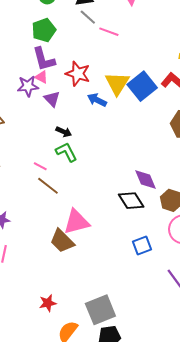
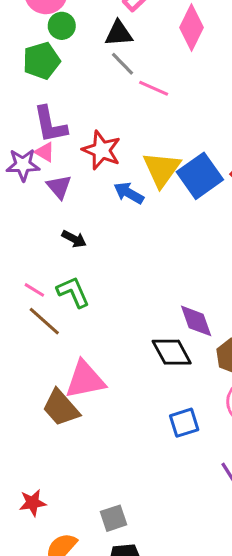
green pentagon: (44, 30) -> (41, 61), moved
green L-shape: (66, 152) -> (73, 292), moved
gray square: (100, 310) -> (113, 518), size x0.6

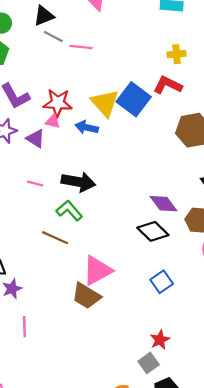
pink triangle: (45, 152) -> (53, 121), moved
black arrow: (74, 239) -> (78, 182), moved, size x1.8
pink line: (34, 290) -> (35, 183), moved
blue square: (184, 423) -> (162, 282), moved
red star: (33, 503) -> (160, 340), moved

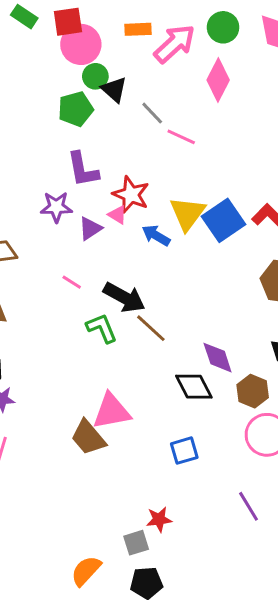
black triangle: (44, 16) -> (114, 90), moved, turned 45
purple triangle: (36, 139) -> (90, 228), turned 36
brown line: (55, 238) -> (151, 328), moved

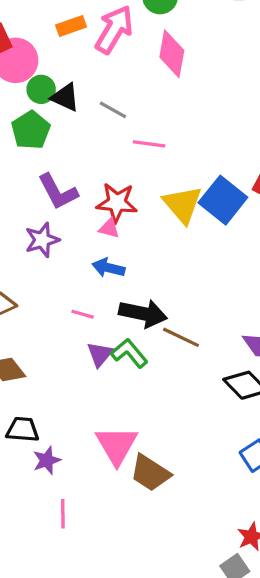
pink line: (181, 137) -> (149, 144), moved
purple triangle: (90, 228) -> (100, 354), moved
blue arrow: (156, 235) -> (108, 268), moved
pink triangle: (112, 411) -> (117, 445), moved, turned -33

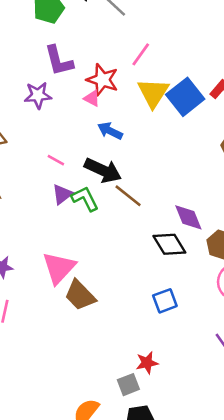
pink line: (149, 144) -> (141, 54), moved, turned -75
blue arrow: (108, 268) -> (110, 131), moved

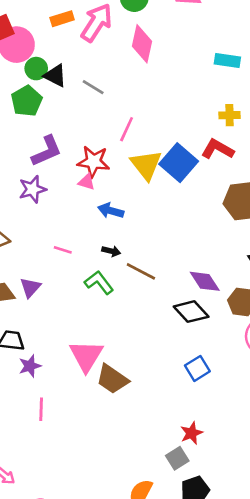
purple L-shape: (59, 61) -> (47, 151), turned -88
black arrow: (103, 170) -> (111, 251), size x0.5
purple triangle: (62, 194) -> (30, 287), moved

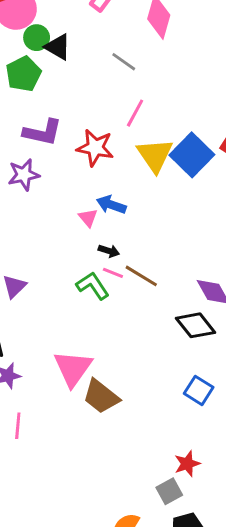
gray line: (93, 87) -> (124, 62), moved
purple L-shape: (47, 151) -> (43, 132), turned 32
pink triangle: (87, 182) -> (88, 218), moved, turned 30
pink line: (63, 250) -> (113, 273), moved
blue square: (197, 368) -> (199, 390), turned -30

